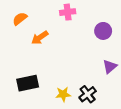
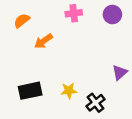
purple circle: (103, 31) -> (112, 15), moved
yellow star: (63, 94) -> (69, 91), moved

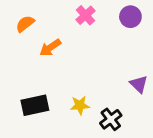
pink cross: (74, 13) -> (85, 15), turned -35
purple triangle: (120, 73) -> (139, 84), turned -35

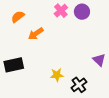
purple circle: (130, 17) -> (82, 12), moved
black rectangle: (35, 105) -> (14, 65), moved

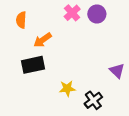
orange semicircle: (18, 17) -> (21, 20), turned -48
black rectangle: (14, 65) -> (33, 65), moved

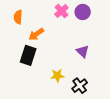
black rectangle: (33, 65) -> (28, 55), turned -60
purple triangle: (117, 71) -> (83, 51), moved

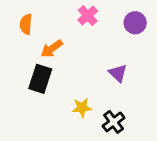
purple circle: (83, 12) -> (135, 23), moved

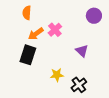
pink cross: (88, 16) -> (55, 30), moved
orange semicircle: (26, 24) -> (27, 13), moved

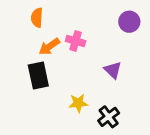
pink cross: (55, 30) -> (76, 41), turned -32
black rectangle: (28, 55) -> (38, 75), turned -30

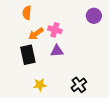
purple triangle: (113, 70) -> (57, 51), moved, turned -48
yellow star: (78, 103) -> (40, 85), moved

